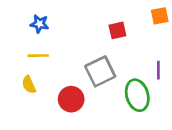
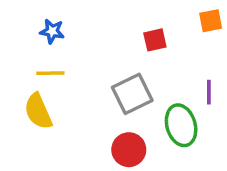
yellow semicircle: (29, 85) -> (38, 111), size x1.5
red circle: (71, 99) -> (129, 150), moved

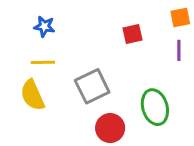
purple line: (209, 92) -> (179, 50), moved
gray square: (132, 94) -> (92, 86), moved

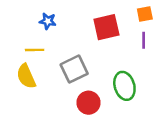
blue star: (44, 26) -> (48, 21), moved
red square: (133, 34) -> (106, 27), size x1.6

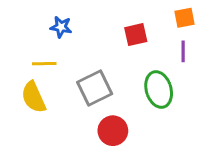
red square: (106, 27) -> (136, 35), size x0.7
green ellipse: (124, 86) -> (159, 90), moved

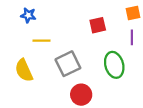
blue star: (61, 27) -> (28, 15), moved
yellow line: (44, 64) -> (41, 41), moved

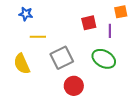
purple line: (132, 37) -> (110, 31), moved
green ellipse: (114, 65) -> (104, 59), turned -45

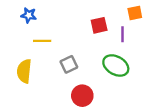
gray square: (62, 58) -> (69, 64), size x0.7
yellow semicircle: (22, 64) -> (24, 71), turned 30

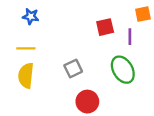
yellow line: (42, 41) -> (26, 48), moved
green ellipse: (116, 65) -> (123, 70), turned 30

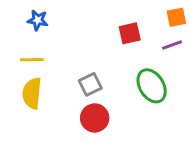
purple line: (130, 37) -> (172, 45), moved, turned 70
red circle: (87, 102) -> (95, 118), moved

